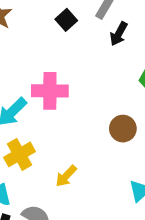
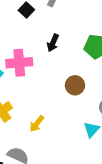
black arrow: (119, 34) -> (53, 43), moved

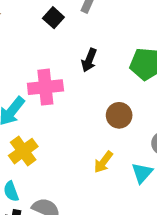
yellow arrow: (37, 124) -> (103, 162), moved

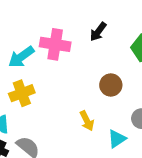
yellow arrow: (103, 162) -> (87, 121), turned -78

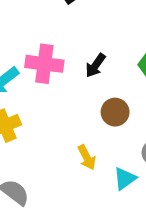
black arrow: (98, 32) -> (95, 65), moved

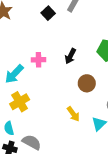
pink cross: (44, 64) -> (38, 60), size x0.6

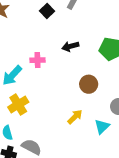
black arrow: (70, 56) -> (70, 46), moved, turned 49
yellow arrow: (73, 114) -> (75, 117), turned -98

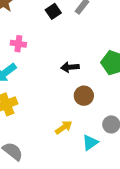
black arrow: (70, 46) -> (70, 67), moved
pink cross: (38, 60) -> (18, 44), moved

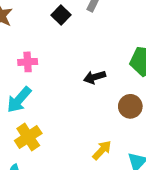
brown circle: (84, 96) -> (130, 106), moved

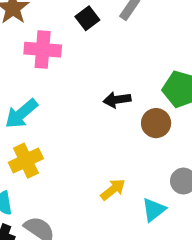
pink cross: (28, 62) -> (43, 50), moved, size x1.5
brown circle: (130, 106) -> (156, 123), moved

